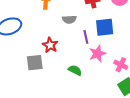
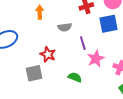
blue square: (105, 27) -> (109, 24), moved

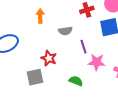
pink star: (96, 59) -> (97, 62), turned 30

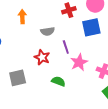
red star: (49, 58) -> (42, 57), moved
pink star: (97, 62) -> (79, 62), turned -30

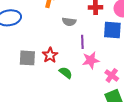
red star: (42, 57) -> (50, 55), moved

